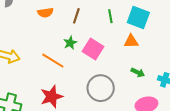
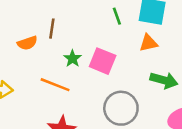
orange semicircle: (45, 13) -> (27, 43), moved
brown line: (76, 16) -> (52, 29), moved
green arrow: (138, 72) -> (164, 80), size x1.5

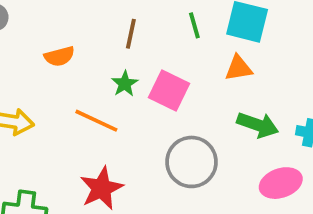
brown line: (52, 29) -> (131, 34), moved

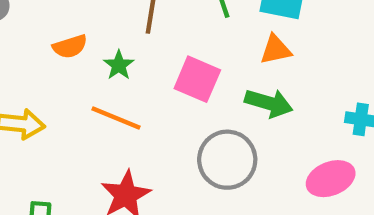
green star: (125, 84) -> (119, 65), moved
green arrow: (258, 125) -> (269, 103), moved

